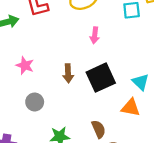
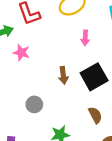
pink star: (25, 65) -> (21, 53), moved
brown semicircle: (99, 129) -> (95, 115), moved

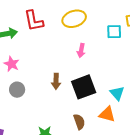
pink star: (21, 53) -> (11, 64), moved
gray circle: (34, 104) -> (17, 90), moved

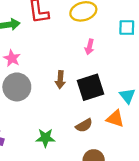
gray circle: (17, 90) -> (17, 87), size x1.6
brown semicircle: (79, 122) -> (84, 125), turned 77

